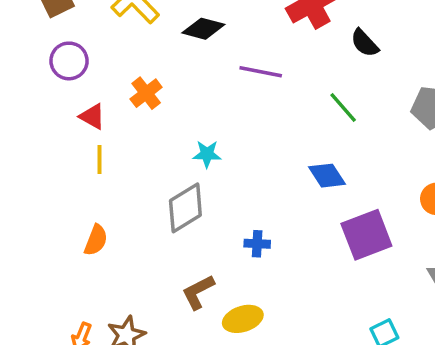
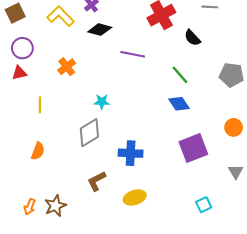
red triangle: (92, 116) -> (19, 73), moved, turned -42
blue diamond: (327, 176) -> (179, 104), moved
blue cross: (257, 244) -> (131, 153), size x1.6
yellow ellipse: (243, 319) -> (135, 197), moved

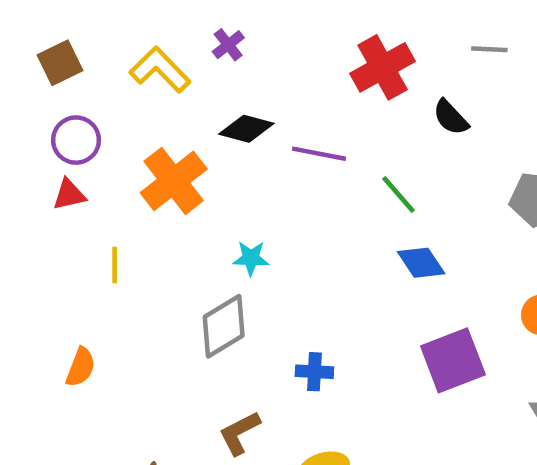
black diamond: (100, 30) -> (246, 129), moved
orange cross: (67, 67) -> (174, 181), size x1.6
green line: (180, 75) -> (398, 195), moved
orange semicircle: (38, 151) -> (81, 367), moved
blue cross: (131, 153) -> (314, 372), size x0.7

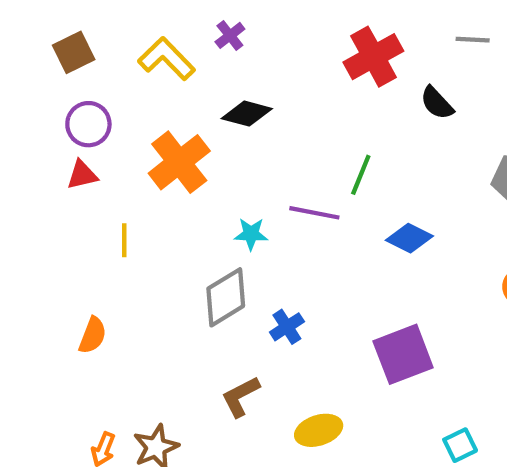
purple line: (319, 154) -> (314, 213), moved
green line: (398, 195) -> (361, 175), moved, turned 63
blue diamond: (421, 263) -> (409, 238), turned -30
purple square: (453, 360) -> (403, 354), moved
blue cross: (314, 372) -> (287, 327), moved, turned -36

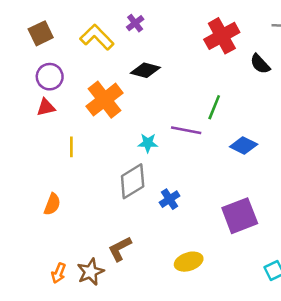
brown L-shape: (240, 397) -> (120, 249), moved

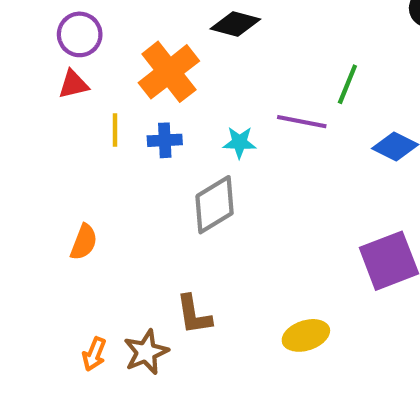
yellow line: (71, 147) -> (115, 130), moved
blue cross: (170, 199) -> (165, 140), moved, turned 30
brown L-shape: (120, 249) -> (194, 315), turned -72

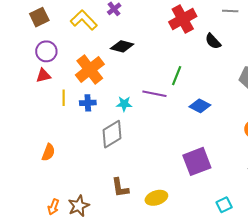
brown L-shape: (194, 315) -> (120, 188), moved

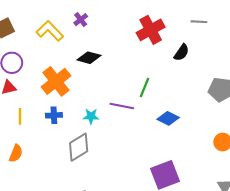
black semicircle: (213, 41) -> (181, 53), turned -102
yellow line: (64, 98) -> (20, 116), moved
orange semicircle: (48, 152) -> (16, 153), moved

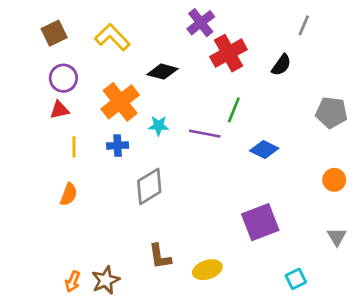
purple cross: (81, 20) -> (201, 23), moved, size x1.5
gray line: (199, 22) -> (304, 25), turned -70
red cross: (151, 30) -> (228, 53), moved
cyan star: (91, 116) -> (158, 126), moved

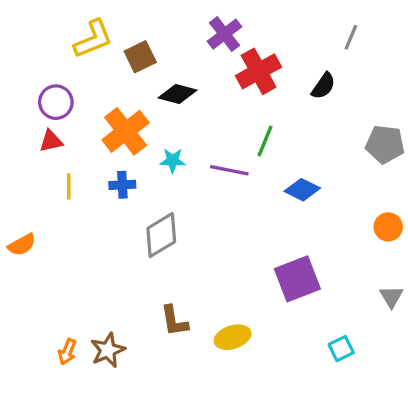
brown square: (54, 33) -> (140, 57), moved
yellow L-shape: (112, 37) -> (93, 39), moved, turned 112
orange semicircle: (69, 194) -> (22, 245), moved, turned 40

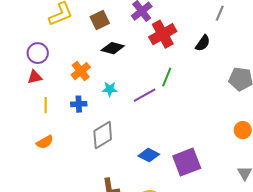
brown square: (140, 57) -> (100, 20), moved
orange cross: (126, 131) -> (81, 71), size x0.7
purple line: (229, 170) -> (145, 95), turned -40
blue diamond: (302, 190) -> (149, 155), moved
orange semicircle: (22, 245) -> (45, 142), moved

